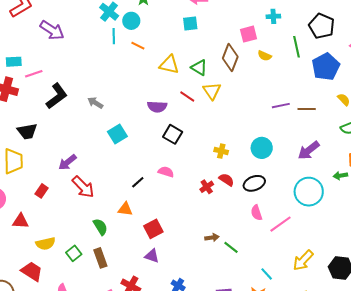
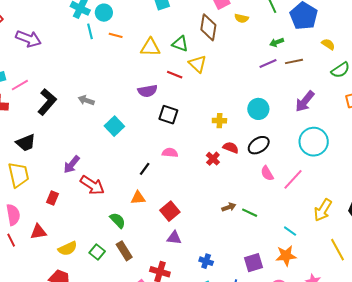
green arrow: (340, 176) -> (277, 42), moved

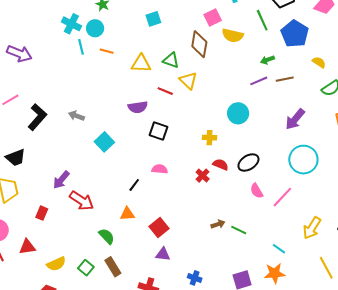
yellow semicircle: (242, 18) -> (233, 35), size x1.5
cyan circle: (258, 109) -> (238, 113), moved

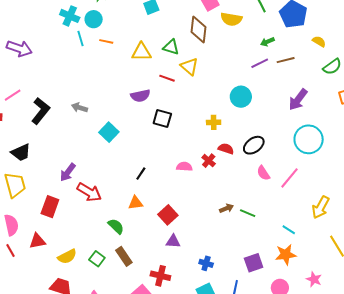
pink semicircle: (160, 169) -> (184, 167), moved
red rectangle: (42, 213) -> (50, 207), size x1.5

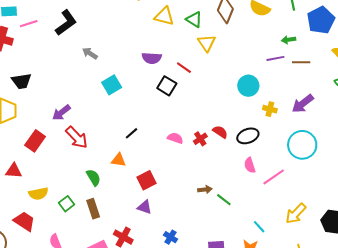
red line: (167, 78) -> (184, 68), moved
black L-shape: (41, 111) -> (66, 23), moved
yellow cross: (214, 122) -> (270, 109), moved

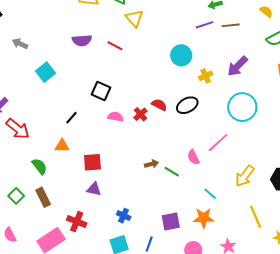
black square: (167, 86) -> (101, 91), moved
yellow cross: (270, 109) -> (206, 76), turned -32
pink semicircle: (250, 165) -> (193, 157), moved
red square: (147, 180) -> (92, 162), turned 30

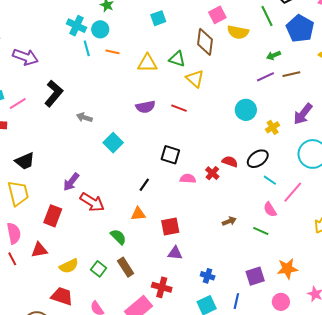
green line: (172, 172) -> (261, 231), moved
cyan line: (210, 194) -> (270, 180), moved

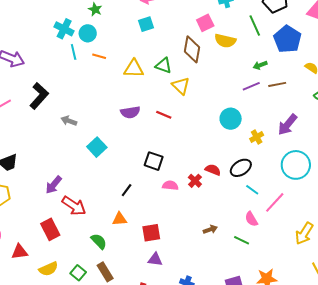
red rectangle: (53, 216) -> (50, 229), moved, turned -50

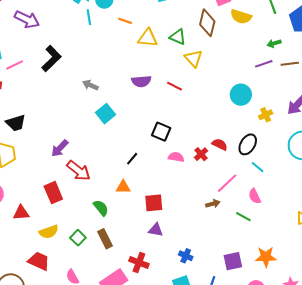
orange line: (99, 56) -> (125, 21), moved
gray arrow: (69, 121) -> (90, 85), moved
black ellipse: (241, 168) -> (248, 144), turned -30
pink line: (275, 202) -> (227, 183), moved

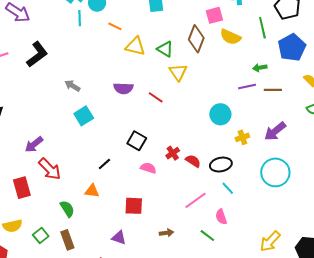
black ellipse: (248, 144) -> (221, 165), turned 40
red cross: (201, 154) -> (173, 153), moved
red square: (154, 203) -> (134, 206), moved
brown arrow: (213, 204) -> (166, 233), moved

